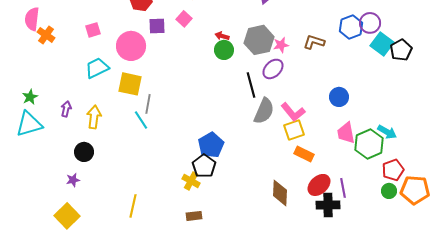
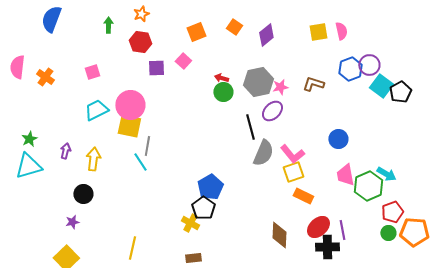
pink semicircle: (32, 19) -> (17, 67), moved
pink circle: (131, 46) -> (130, 105), moved

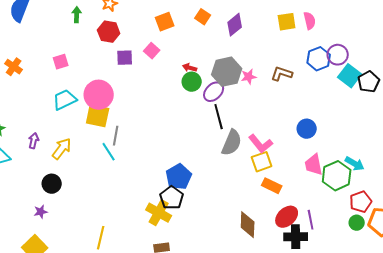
purple ellipse: (272, 111) -> (214, 92), moved
yellow arrow: (93, 159) -> (62, 149), turned 30
yellow cross: (190, 223) -> (159, 213), size x1.4

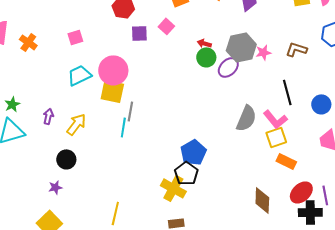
black line: (219, 117) -> (287, 92), moved
cyan line: (109, 152) -> (123, 127), turned 42

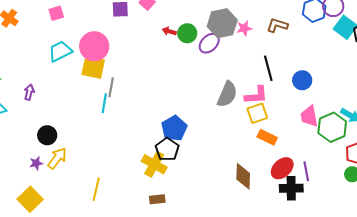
red arrow: (204, 43) -> (169, 31), moved
pink L-shape: (275, 119) -> (256, 95), turned -55
yellow arrow: (76, 124) -> (57, 158), moved

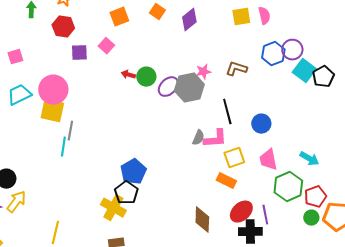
gray hexagon: (222, 23) -> (189, 88), moved
gray semicircle: (227, 94) -> (198, 138), moved, size x0.6
yellow square: (257, 113) -> (234, 158), moved
green hexagon: (332, 127) -> (288, 187), moved

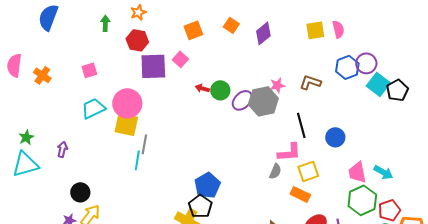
purple square: (79, 53) -> (153, 66), size x1.6
gray semicircle: (198, 138) -> (275, 171), moved
pink trapezoid: (268, 160) -> (357, 172), moved

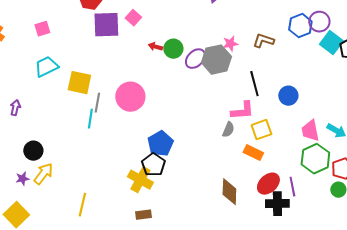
pink circle: (127, 103) -> (130, 97), moved

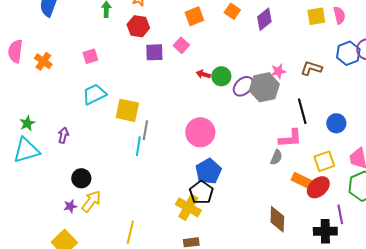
purple square: (106, 25) -> (154, 52), size x0.7
pink circle: (130, 97) -> (200, 132), moved
yellow square: (261, 130) -> (324, 161), moved
red ellipse: (268, 184) -> (318, 187), moved

